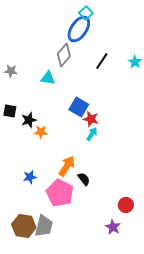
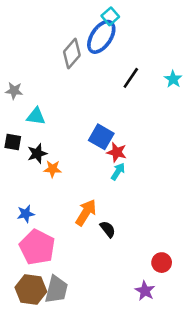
gray diamond: (64, 55) -> (72, 53), moved
cyan triangle: (48, 78) -> (36, 116), moved
blue star: (30, 177) -> (26, 214), moved
pink pentagon: (60, 193) -> (37, 247), moved

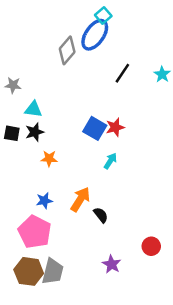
red star: (117, 152) -> (115, 127), moved, turned -30
black star: (37, 154) -> (35, 132), moved
blue star: (26, 214) -> (44, 201), moved
purple star: (145, 291) -> (112, 264), moved

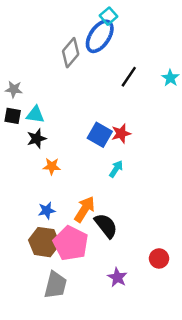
black square: (12, 133) -> (13, 116), moved
black semicircle: (101, 215) -> (106, 226), size x1.5
pink pentagon: (35, 232) -> (71, 243), moved
brown hexagon: (29, 271) -> (44, 242), moved

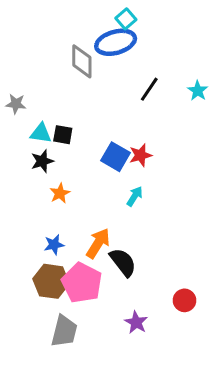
blue ellipse: (100, 36) -> (116, 42), turned 40
gray diamond: (71, 53) -> (82, 61), turned -40
black square: (13, 116) -> (63, 135), moved
orange star: (52, 166) -> (60, 193), turned -30

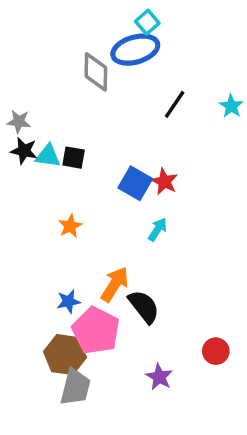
red star: (141, 155) -> (164, 182), turned -30
black star: (42, 161) -> (24, 151), moved, turned 30
blue star: (54, 245) -> (68, 301), moved
brown hexagon: (51, 281) -> (65, 355), moved

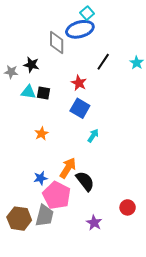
black star: (24, 151) -> (31, 65), moved
red star: (164, 182) -> (79, 83), moved
brown hexagon: (65, 355) -> (19, 219), moved
gray trapezoid: (75, 387) -> (45, 216), moved

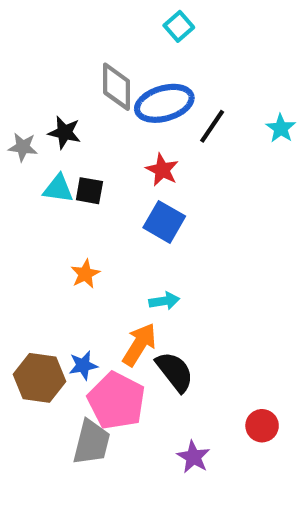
blue ellipse: (80, 29) -> (164, 103), moved
cyan arrow: (93, 136) -> (164, 301), moved, turned 48
brown hexagon: (19, 219) -> (39, 378), moved

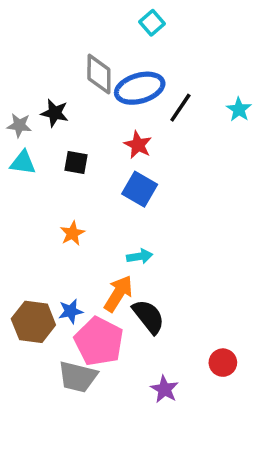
cyan triangle: (58, 189) -> (23, 163), moved
gray trapezoid: (91, 442) -> (78, 377), turned 90

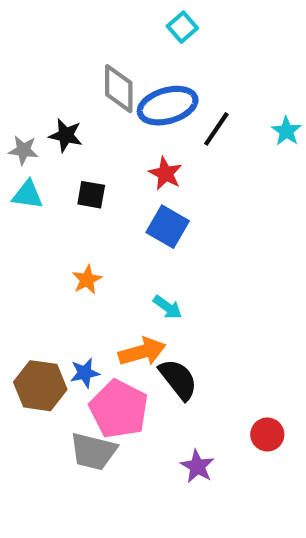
cyan arrow: (140, 256) -> (168, 307), turned 45
orange arrow: (118, 294) -> (142, 352), turned 42

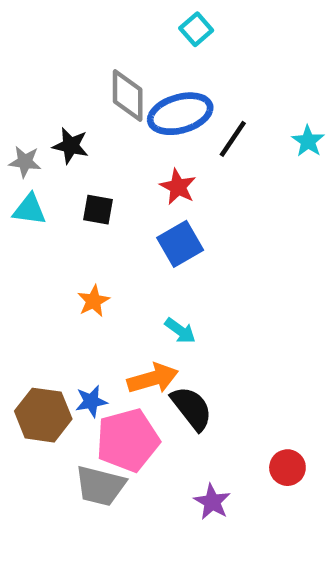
blue square: (168, 227) -> (180, 244), turned 30
pink pentagon: (119, 409) -> (128, 440), turned 30

